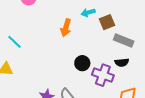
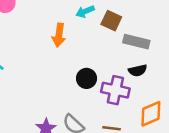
brown square: (107, 22) -> (111, 21), turned -35

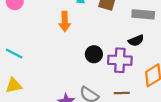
gray rectangle: (136, 42) -> (143, 14), moved

